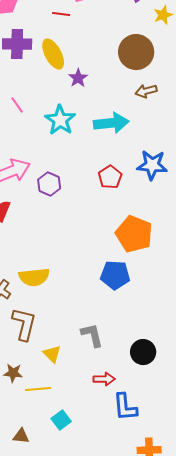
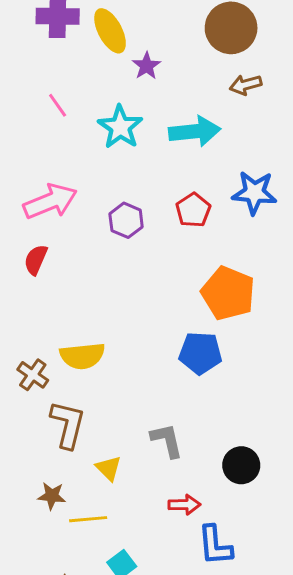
purple hexagon: (49, 184) -> (126, 220), moved

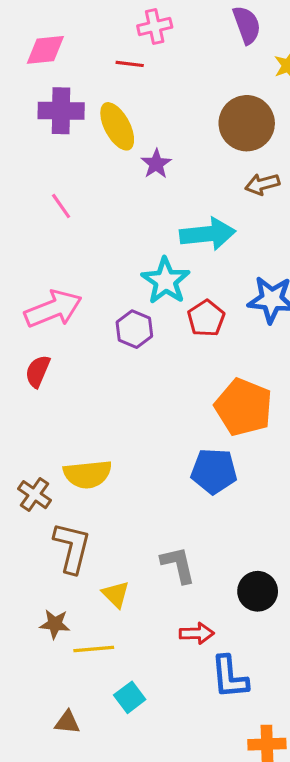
cyan star: (120, 127) -> (166, 281), moved

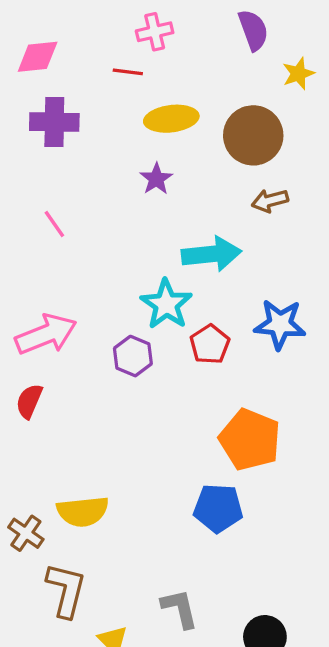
yellow ellipse: (117, 126) -> (171, 119), moved, turned -69

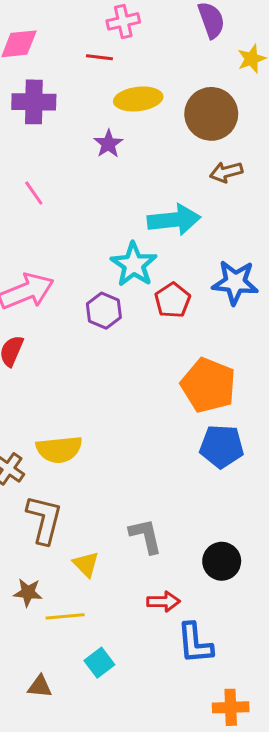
purple star: (156, 179) -> (108, 144), moved
blue pentagon: (218, 508) -> (222, 446), moved

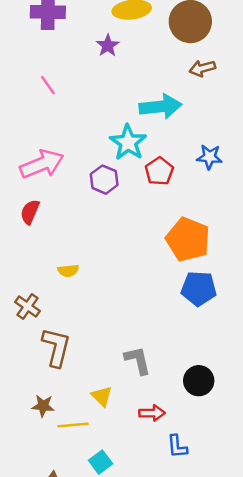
blue star: (235, 282) -> (209, 157), size x0.7
yellow semicircle: (59, 449) -> (68, 271), moved, size x0.6
yellow triangle: (86, 564) -> (102, 396), moved
blue L-shape: (195, 643) -> (177, 447), size x0.7

